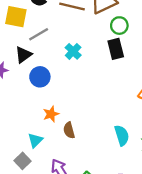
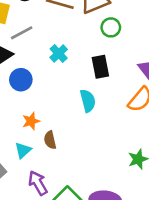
black rectangle: (116, 49) -> (100, 67), moved
cyan semicircle: (122, 135) -> (88, 101), moved
cyan triangle: (35, 140) -> (23, 150), moved

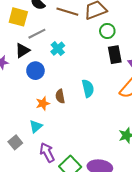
cyan cross: (59, 53) -> (58, 49), moved
black rectangle: (100, 67) -> (115, 55), moved
brown semicircle: (50, 140) -> (60, 96), moved

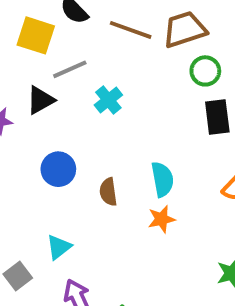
blue circle: (35, 71) -> (58, 169), moved
orange star: (43, 103) -> (161, 219), moved

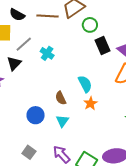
blue circle: (58, 169) -> (36, 115), moved
cyan triangle: (59, 247) -> (62, 121), moved

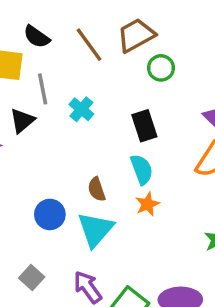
brown line: (48, 16) -> (89, 45), turned 45
gray line: (24, 44) -> (43, 89), turned -66
black rectangle: (103, 46) -> (144, 126), moved
cyan triangle: (62, 121) -> (95, 229), size x1.6

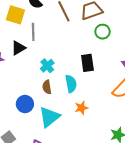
cyan cross: (81, 109) -> (47, 66), moved
cyan semicircle: (142, 169) -> (71, 84), moved
brown semicircle: (97, 189) -> (47, 87), moved

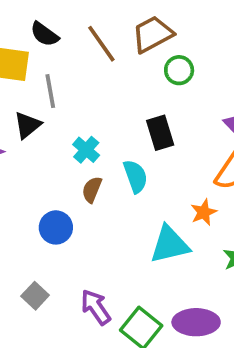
brown semicircle: (47, 87) -> (92, 190), turned 40
orange star: (81, 108) -> (204, 212), moved
cyan triangle: (49, 117) -> (170, 245), moved, turned 35

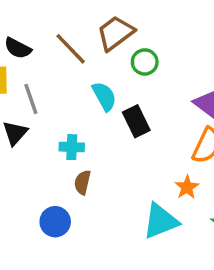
cyan cross: (86, 150) -> (72, 147), turned -30
cyan semicircle: (135, 176) -> (104, 96), moved

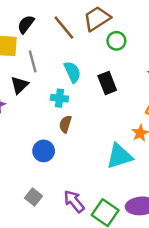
black semicircle: (18, 48) -> (26, 24), turned 96
cyan semicircle: (104, 96) -> (72, 72), moved

